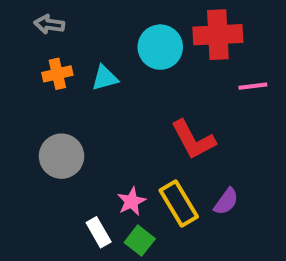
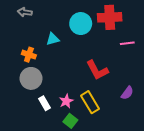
orange cross: (57, 74) -> (29, 55), moved, turned 32
purple semicircle: (226, 201) -> (127, 93), moved
white rectangle: (99, 232) -> (44, 103), moved

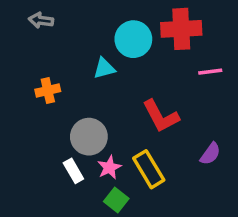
cyan triangle: (53, 39) -> (104, 68), moved
orange cross: (29, 55) -> (48, 90), turned -32
gray circle: (31, 78) -> (89, 137), moved

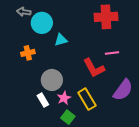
cyan circle: (133, 39) -> (42, 23), moved
pink line: (210, 72) -> (112, 53), moved
purple semicircle: (210, 154) -> (123, 90), size x1.6

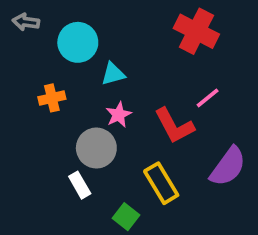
gray arrow: (24, 12) -> (26, 22), moved
red cross: (106, 17) -> (196, 31), turned 30
pink line: (112, 53) -> (208, 98), turned -32
pink star: (64, 98) -> (119, 115), moved

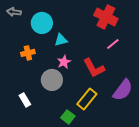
pink line: (208, 98) -> (113, 44), moved
yellow rectangle: (161, 183) -> (87, 99), turned 70
white rectangle: (80, 185) -> (25, 100), moved

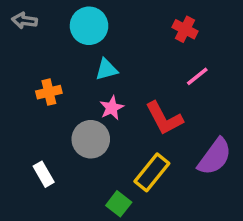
red cross: (106, 17) -> (185, 29), size x0.6
cyan circle: (42, 23) -> (89, 26), moved

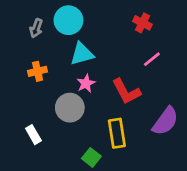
gray arrow: (24, 21) -> (36, 28), moved, turned -78
cyan triangle: (106, 69) -> (82, 54), size x1.4
yellow rectangle: (152, 172) -> (117, 133), turned -48

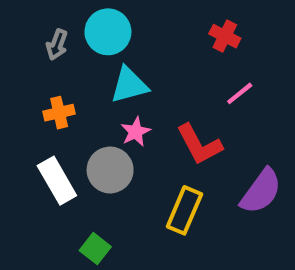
yellow rectangle: (117, 133) -> (184, 210), turned 32
white rectangle: (33, 135) -> (57, 181), moved, size x1.5
green square: (91, 157) -> (95, 249), moved

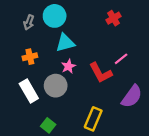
red cross: (225, 36) -> (114, 18), turned 32
pink line: (240, 93) -> (121, 59), moved
yellow rectangle: (184, 210) -> (93, 119), moved

